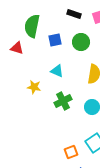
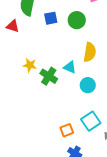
cyan triangle: (57, 71) -> (70, 67), moved
green cross: (63, 101) -> (49, 76), moved, turned -30

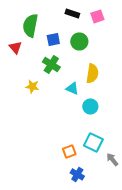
red triangle: (13, 26) -> (15, 47), turned 32
green cross: (49, 76) -> (51, 64), moved
cyan square: (91, 121) -> (93, 142), turned -30

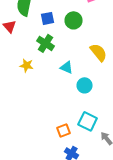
yellow semicircle: (92, 73) -> (99, 52), moved, turned -48

